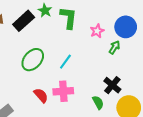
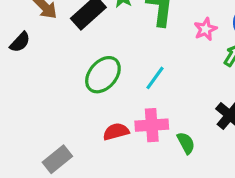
red semicircle: (41, 95) -> (116, 132), turned -63
green semicircle: (98, 102) -> (186, 143), moved

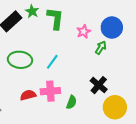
green ellipse: (103, 75) -> (20, 60), turned 55
green semicircle: (186, 143) -> (71, 102), turned 48

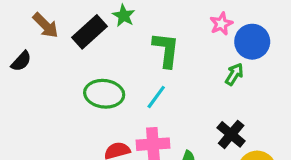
green L-shape: (55, 18) -> (166, 50), moved
pink star: (84, 32) -> (221, 24), moved

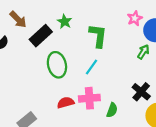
green star: (124, 16) -> (65, 22), moved
black rectangle: (89, 32) -> (41, 36), moved
green ellipse: (104, 94) -> (57, 65), turned 70

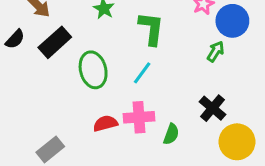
black rectangle: (41, 36) -> (55, 42), moved

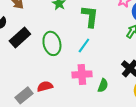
black rectangle: (55, 42) -> (20, 37), moved
red semicircle: (105, 123) -> (45, 86), moved

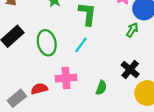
pink cross: (82, 74) -> (66, 78), moved

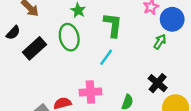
green ellipse: (47, 43) -> (69, 37), moved

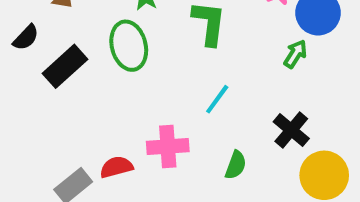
cyan line: (106, 57) -> (217, 99), moved

